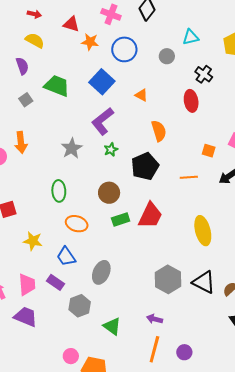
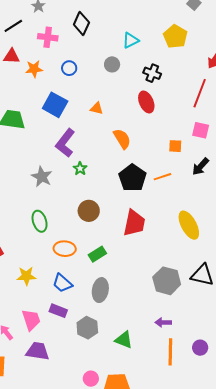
blue circle: (124, 49) -> (69, 68), size x0.6
black pentagon: (145, 166) -> (132, 178), moved
green rectangle: (121, 220) -> (97, 254), moved

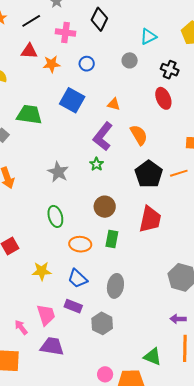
purple L-shape: (65, 143) -> (103, 136), moved
green rectangle: (97, 254) -> (112, 239), moved, turned -48
green triangle: (124, 340) -> (153, 357), moved

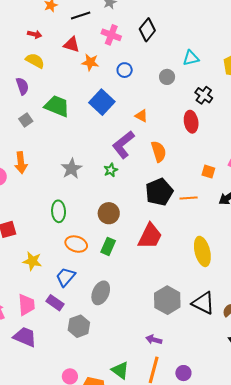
blue trapezoid: (78, 279) -> (66, 277), turned 75

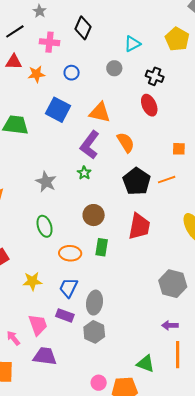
orange triangle: (141, 116) -> (100, 112), size x1.6
gray ellipse: (101, 293) -> (95, 303), moved

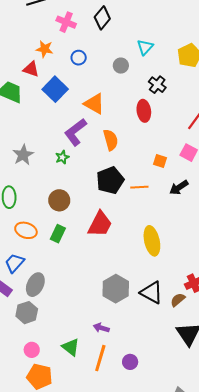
cyan triangle: (132, 44) -> (145, 47), turned -36
red triangle: (14, 62) -> (31, 69), moved
green triangle: (146, 364) -> (71, 347), moved
pink circle: (99, 383) -> (32, 350), moved

